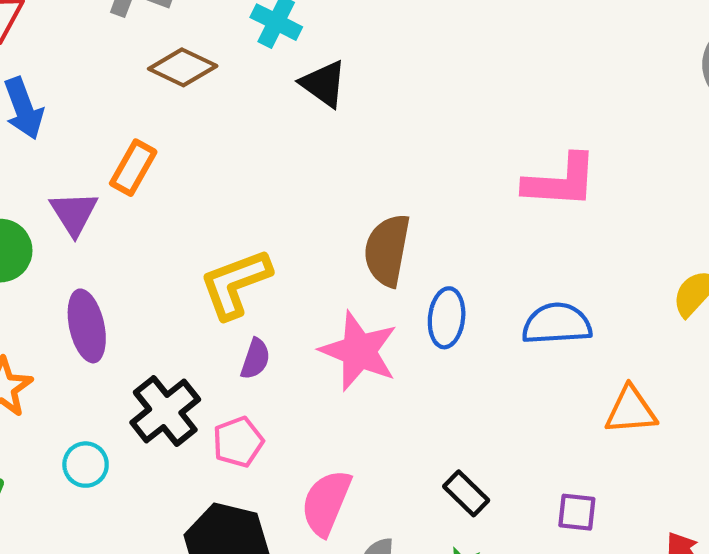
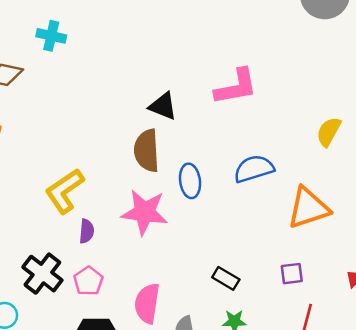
black triangle: (324, 84) -> (163, 106), moved
orange triangle: (631, 410) -> (308, 208), size x1.4

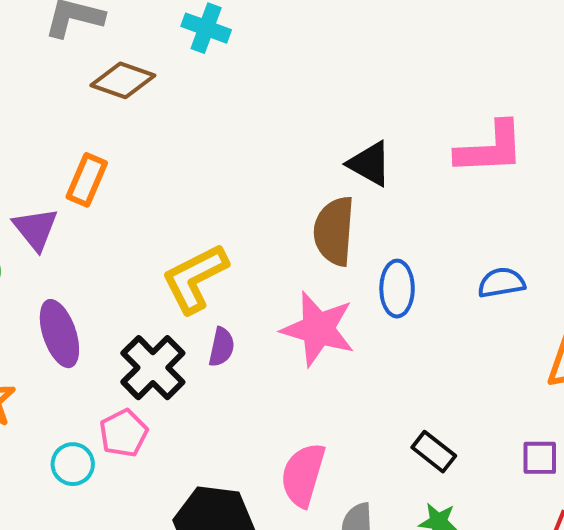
blue semicircle: (254, 169) -> (501, 283), size x0.7
black cross: (42, 274) -> (153, 368), moved
pink pentagon: (88, 281) -> (124, 433), moved

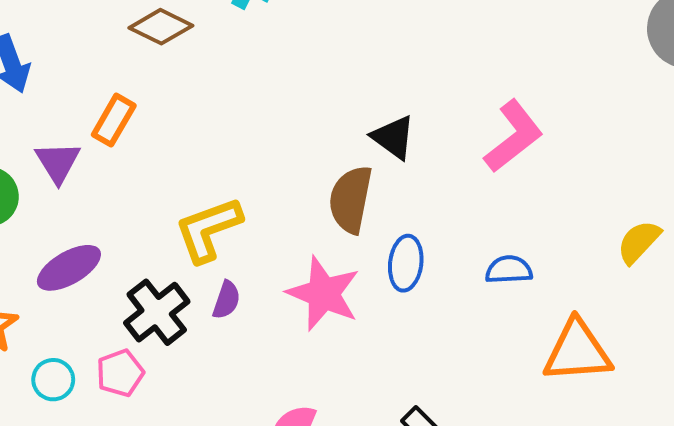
pink L-shape: (490, 148) -> (514, 136), turned -42
purple ellipse: (59, 334) -> (69, 268), turned 72
cyan circle: (73, 464) -> (53, 380), moved

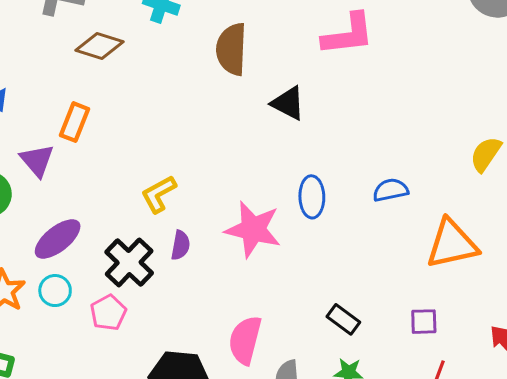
pink L-shape: (514, 136) -> (348, 34), moved, turned 40
brown semicircle: (351, 199) -> (231, 49), moved
yellow L-shape: (208, 229) -> (159, 194), size x0.7
cyan circle: (53, 380) -> (55, 291), moved

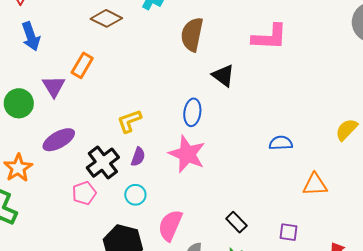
blue ellipse: (312, 197) -> (192, 112), moved
orange triangle: (452, 244) -> (315, 184), size x0.7
cyan circle: (55, 291) -> (135, 195), moved

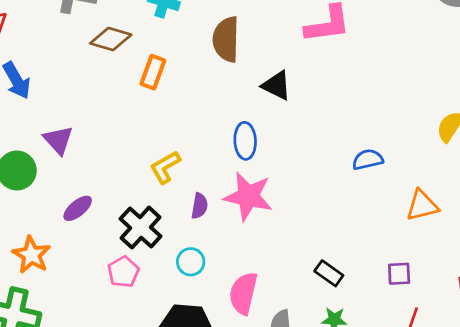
orange rectangle: (82, 65) -> (153, 72), moved
purple ellipse: (59, 140) -> (78, 208), size x0.7
purple semicircle: (138, 157) -> (199, 206), moved

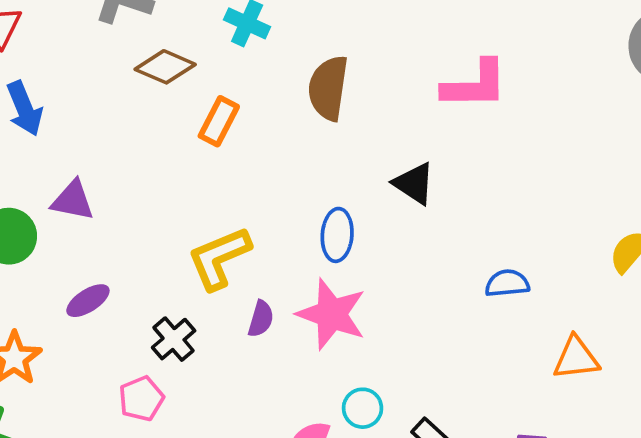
black triangle: (277, 85) -> (414, 183), moved
purple triangle: (58, 140) -> (73, 200), turned -44
yellow L-shape: (165, 167) -> (219, 258), size x1.4
black cross: (141, 228) -> (174, 339), size x0.7
cyan circle: (191, 262) -> (363, 408), moved

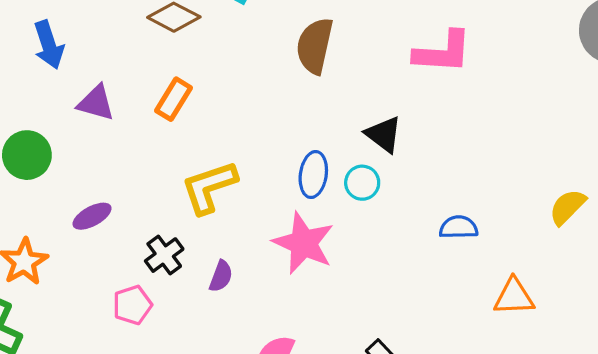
orange rectangle: (219, 121) -> (174, 99), moved
purple triangle: (73, 200) -> (96, 103), moved
purple semicircle: (261, 319) -> (221, 276), moved
cyan circle: (363, 408) -> (362, 183), moved

